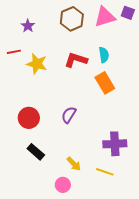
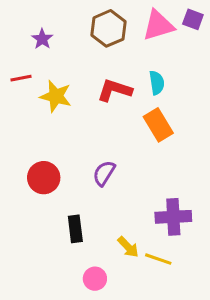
black rectangle: (36, 152) -> (75, 229), moved, turned 42
yellow arrow: (74, 164) -> (128, 247), moved

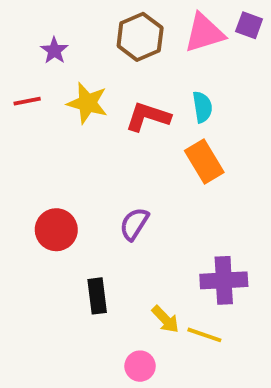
yellow star: (56, 96) -> (87, 103), moved
pink circle: (95, 279) -> (140, 366), moved

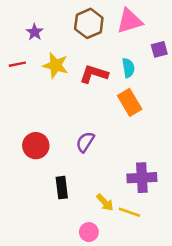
purple square: (249, 25) -> (159, 49), moved, turned -35

